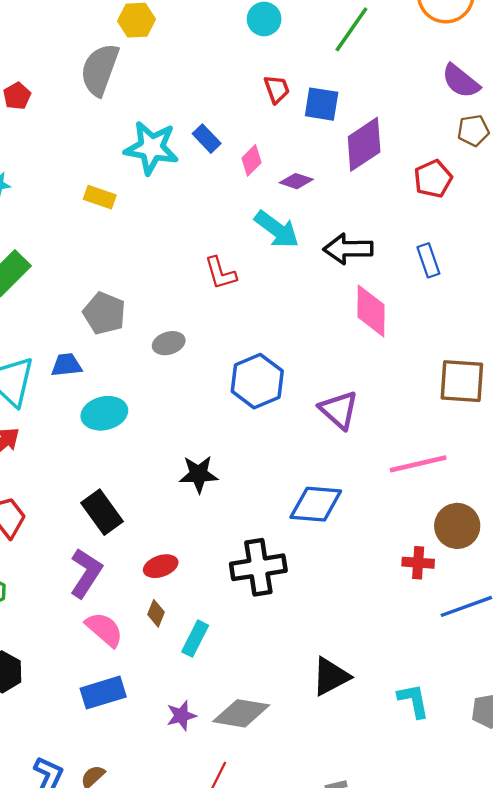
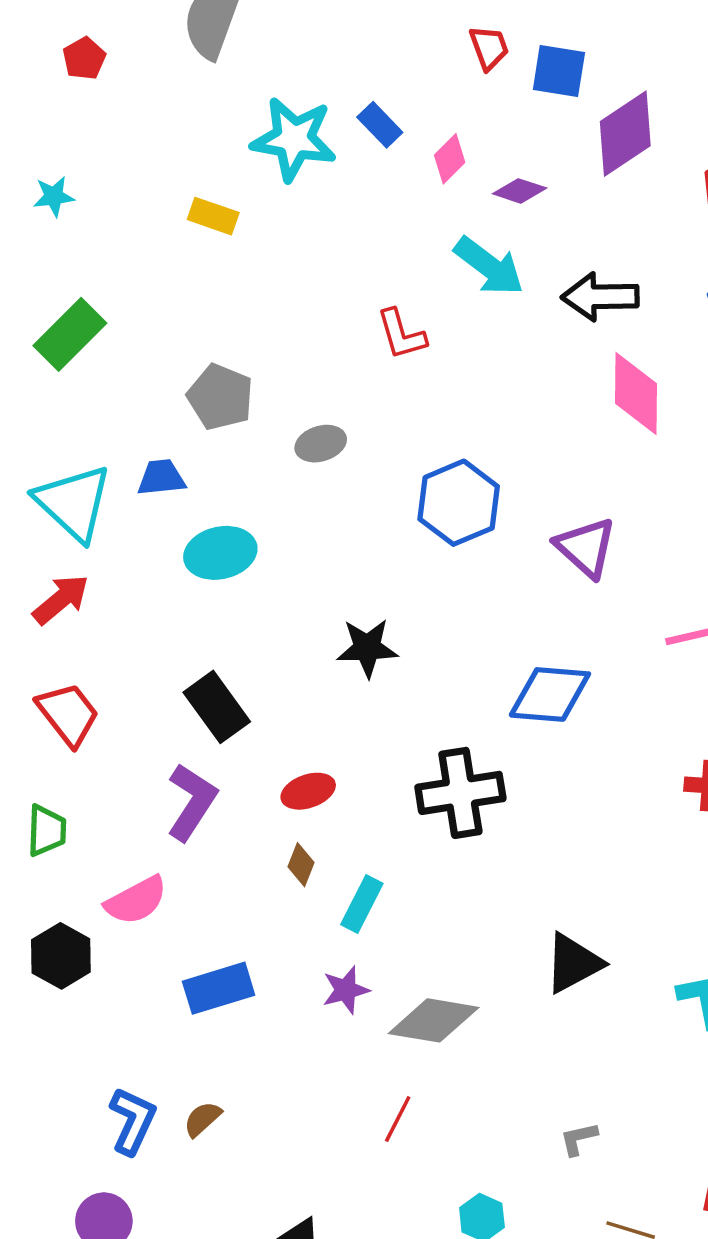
pink semicircle: (104, 629) -> (136, 900), moved, turned 111
purple star: (181, 716) -> (346, 990), moved

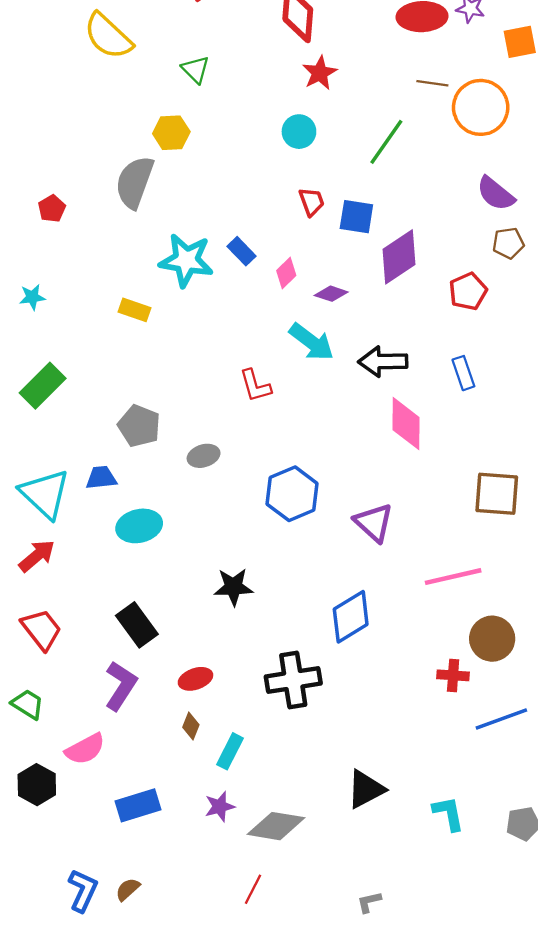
blue diamond: (550, 694) -> (351, 617), turned -36
green trapezoid: (47, 831) -> (28, 704), turned -60

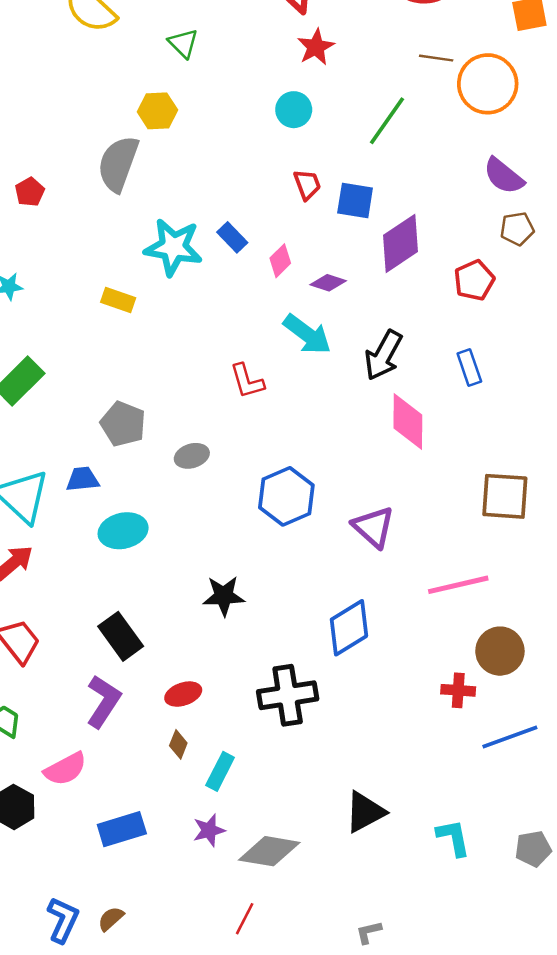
black arrow: (383, 362) -> (383, 355), turned -60

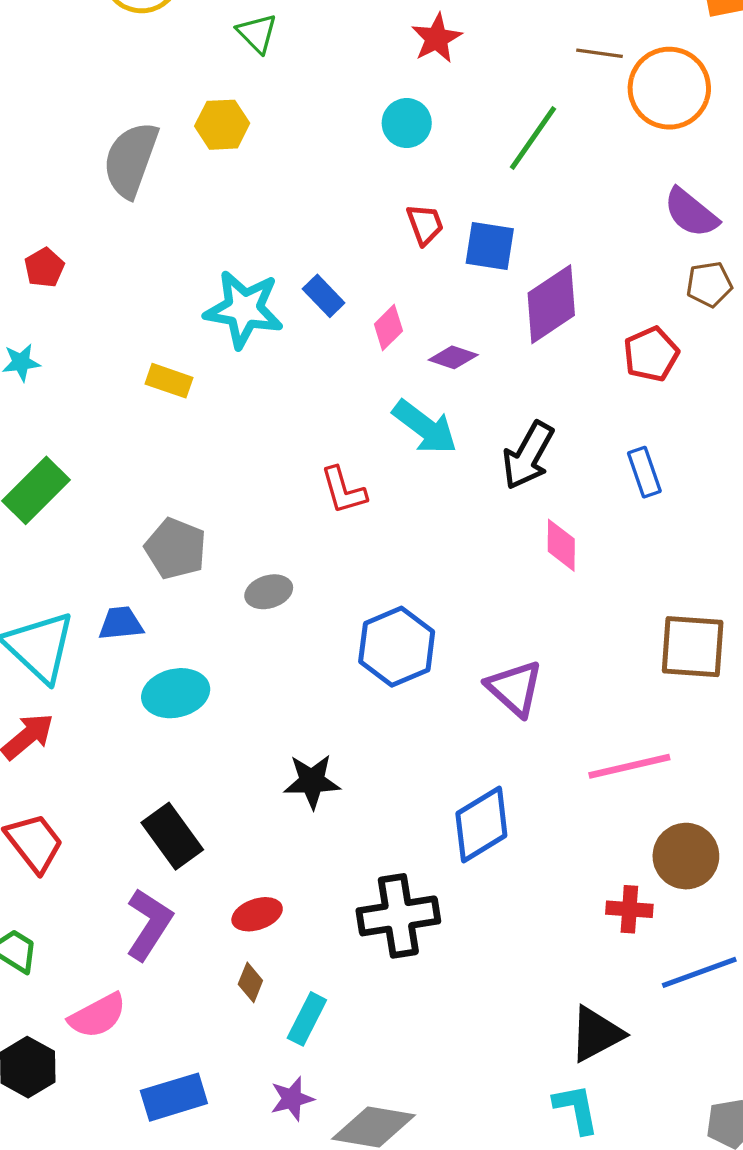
gray semicircle: (118, 164) -> (131, 160), moved
red pentagon: (30, 192) -> (44, 268), moved
pink diamond: (408, 421) -> (561, 545), size x0.7
black triangle: (365, 812) -> (596, 1034), moved
cyan L-shape: (453, 838) -> (576, 1109), moved

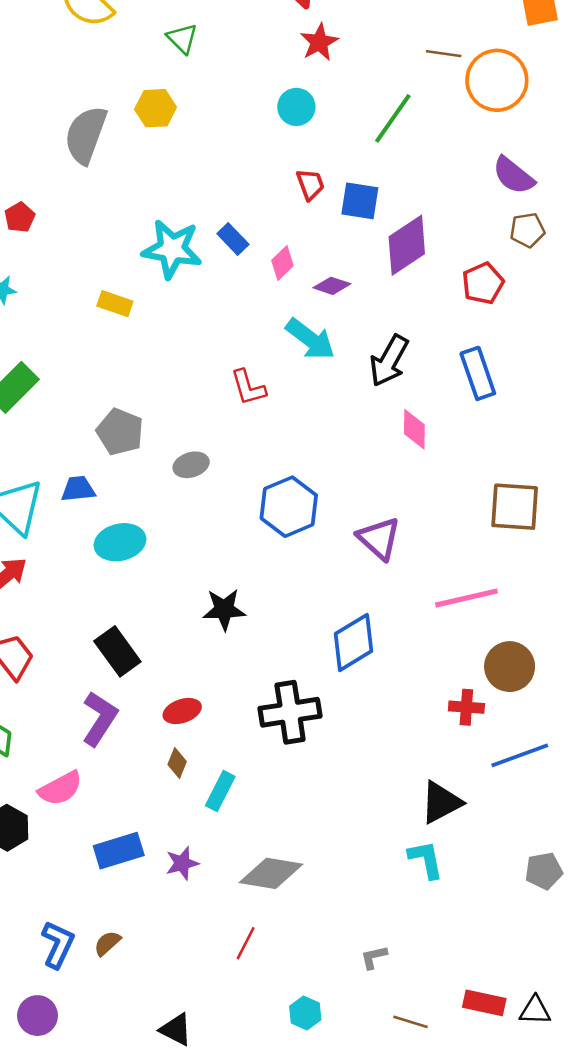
blue rectangle: (644, 472) -> (478, 373), size x1.4
purple star: (292, 1099) -> (182, 863), moved

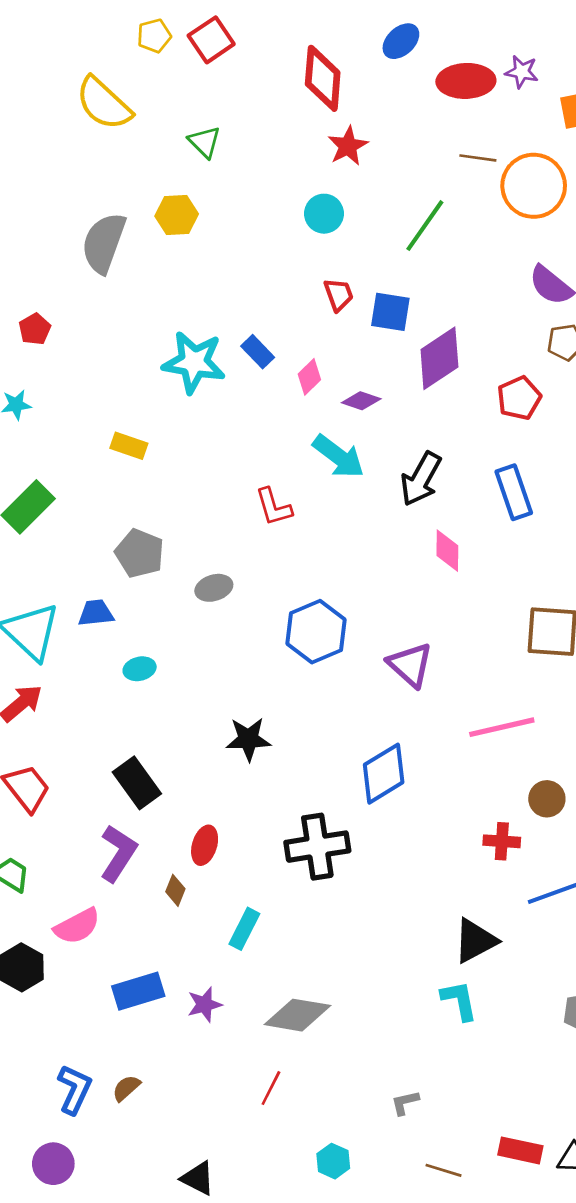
yellow rectangle: (115, 304) -> (129, 446), moved
cyan ellipse: (120, 542) -> (140, 669), size x0.6
brown circle: (510, 667) -> (547, 799), size x0.7
red ellipse: (182, 711) -> (205, 845), turned -54
brown diamond: (177, 763) -> (175, 890), moved

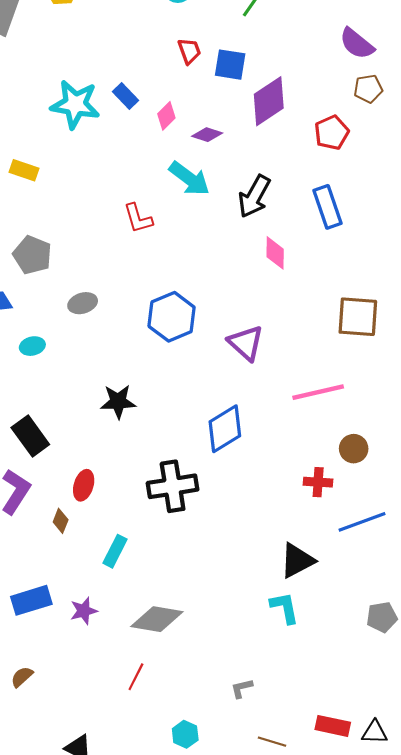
gray ellipse: (214, 588) -> (83, 303), moved

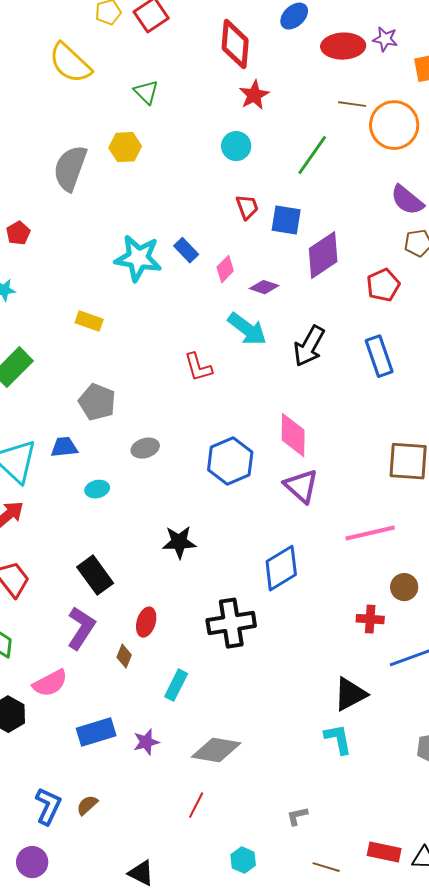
pink diamond: (275, 253) -> (293, 435), moved, size x1.4

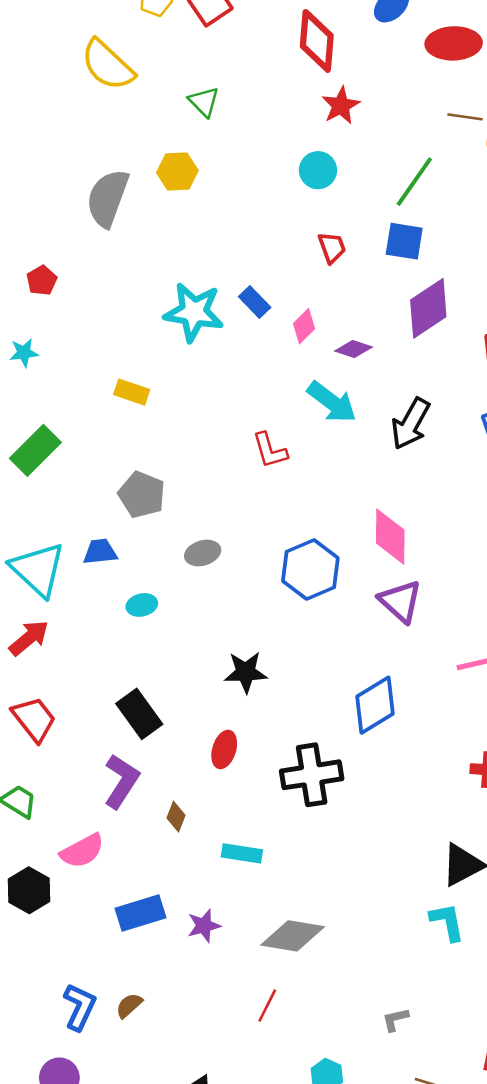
blue square: (286, 220) -> (404, 241), moved
red ellipse: (146, 622) -> (224, 749), moved
cyan rectangle: (176, 685) -> (242, 853), turned 72

